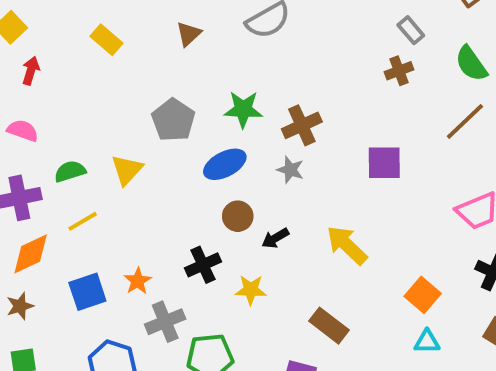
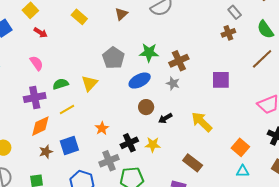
red arrow: (31, 71) -> (41, 33), turned 104
pink semicircle: (23, 131) -> (36, 63), turned 35
black cross: (203, 265) -> (129, 143), moved
orange star: (138, 281) -> (102, 128), moved
brown star: (20, 306) -> (46, 152), moved

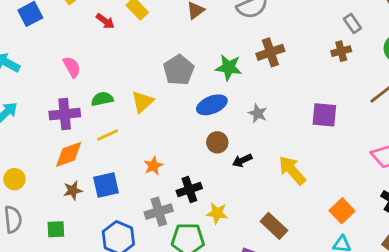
red arrow: (41, 33) -> (105, 21), moved
brown cross: (179, 61) -> (270, 52), moved
yellow star: (153, 145) -> (217, 213), moved

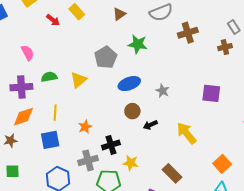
brown cross: (270, 52) -> (188, 33), moved
green star: (229, 67) -> (138, 44), moved
yellow line: (108, 135) -> (55, 113), moved, turned -63
brown star: (73, 190) -> (10, 141), moved

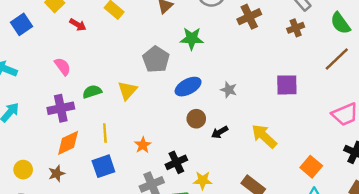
red arrow: (53, 20) -> (78, 25), moved

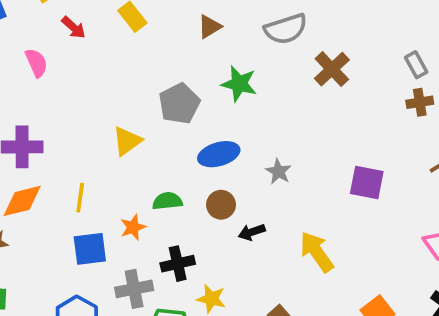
brown cross: (249, 17) -> (332, 69), turned -30
brown cross: (296, 28) -> (420, 102), moved
pink semicircle: (63, 67) -> (36, 63), moved
green semicircle: (92, 92) -> (167, 201), moved
blue square: (103, 166) -> (90, 249), moved

